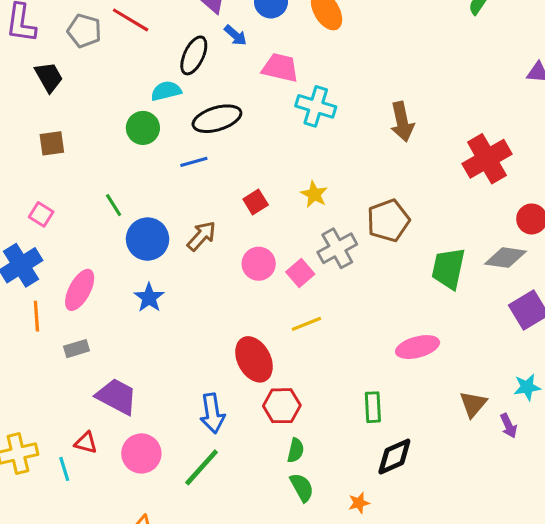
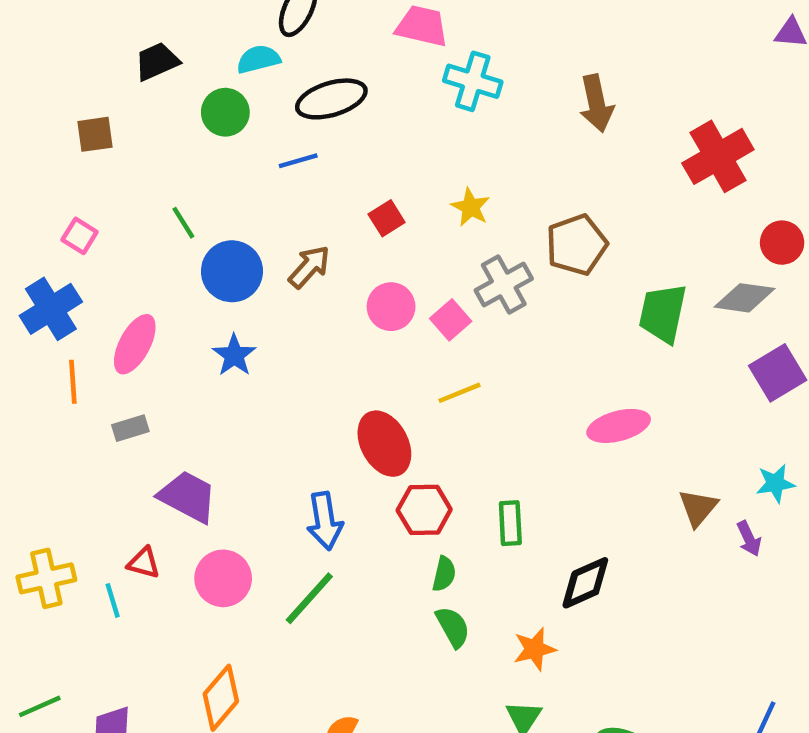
black trapezoid: (49, 77) -> (157, 61), moved, turned -84
green rectangle: (373, 407) -> (510, 523), moved
orange star: (359, 503) -> (535, 649), size x1.4

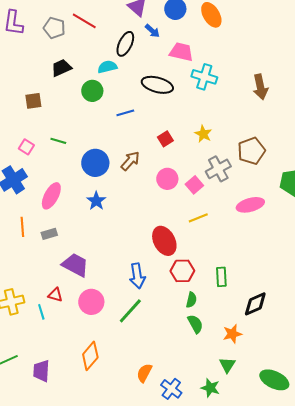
black ellipse: (331, 99) -> (157, 85), moved, turned 32
green line: (183, 223) -> (58, 141), moved, turned -42
orange line: (73, 382) -> (22, 227), moved
pink ellipse: (619, 426) -> (250, 205), moved

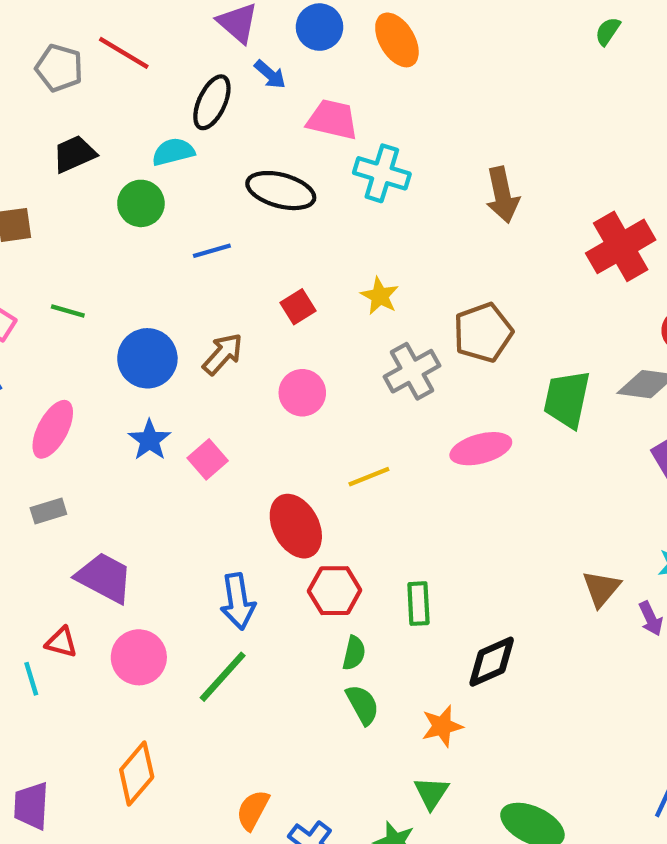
pink square: (194, 185) -> (208, 459), moved

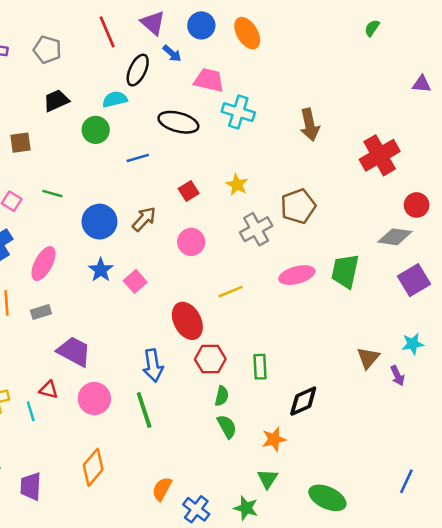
red line: (124, 53) -> (107, 32), moved, turned 36
green trapezoid: (567, 399) -> (345, 271), moved
green line: (223, 677) -> (144, 410), turned -60

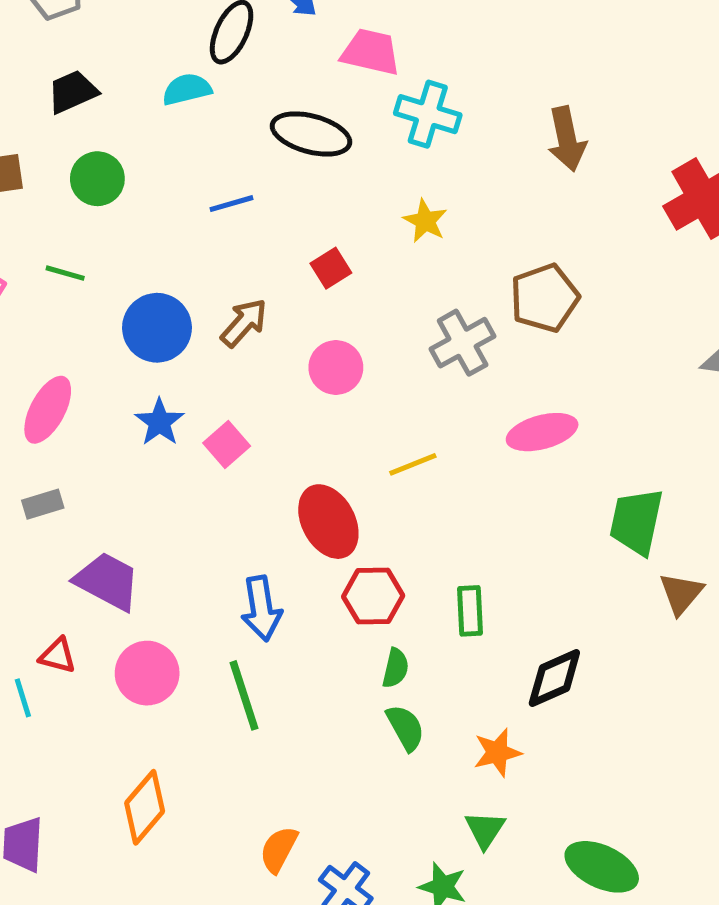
green circle: (96, 130) -> (97, 179), moved
yellow star: (237, 185) -> (425, 221), moved
green trapezoid: (345, 271) -> (636, 522), moved

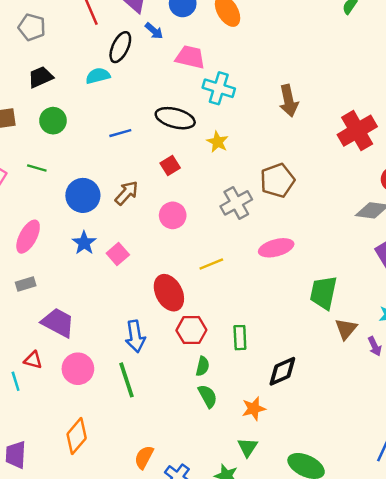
black ellipse: (311, 134) -> (175, 118), moved

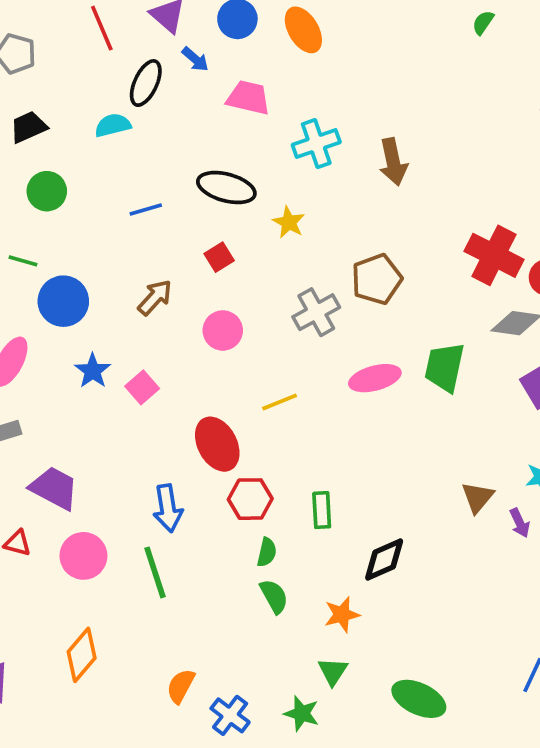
cyan cross: (219, 88) -> (316, 144), moved, turned -36
red cross: (357, 131) -> (494, 255), moved, turned -33
blue circle: (83, 195) -> (63, 301), moved
green trapezoid: (324, 293) -> (445, 367), moved

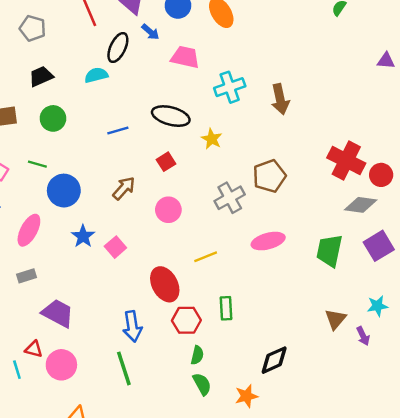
green trapezoid: (445, 367) -> (329, 251), moved
green rectangle: (322, 510) -> (226, 308), moved
pink circle: (83, 556) -> (61, 365), moved

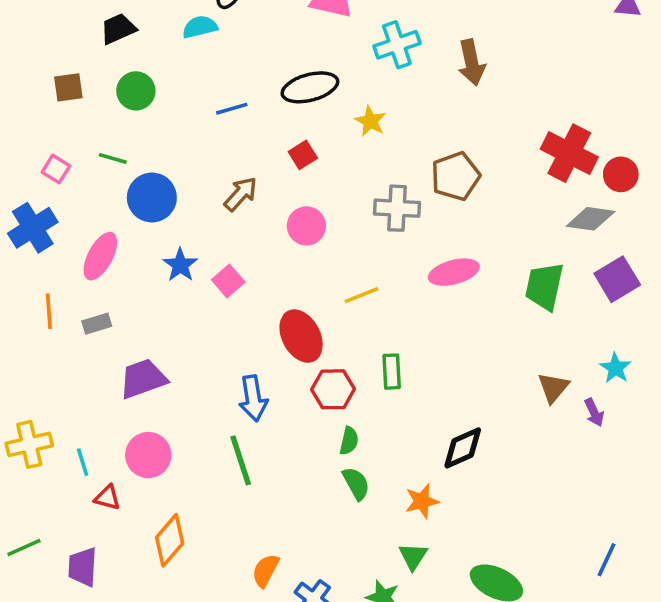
black ellipse: (171, 116) -> (310, 87), turned -30
gray cross: (230, 198) -> (397, 208), turned 32
cyan star: (377, 306) -> (615, 368), turned -30
purple trapezoid: (58, 313) -> (143, 379), turned -48
red triangle: (34, 349) -> (107, 498), moved

